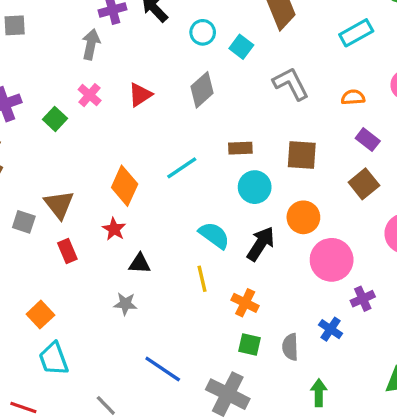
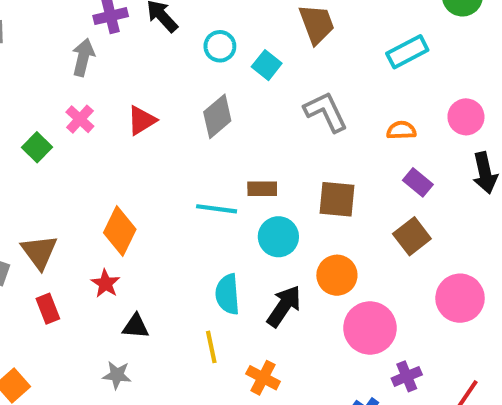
cyan line: (182, 168) -> (217, 209), moved, turned 40
cyan semicircle: (214, 235) -> (228, 294), turned -132

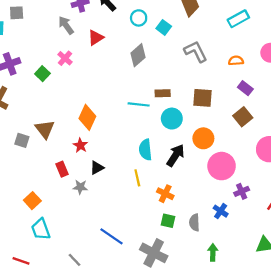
gray arrow: (83, 57) -> (66, 25), turned -48
red triangle: (142, 120) -> (96, 38), moved
red rectangle: (48, 309) -> (62, 169), moved
black triangle: (136, 326) -> (97, 168), turned -32
gray star: (117, 375) -> (80, 187), moved

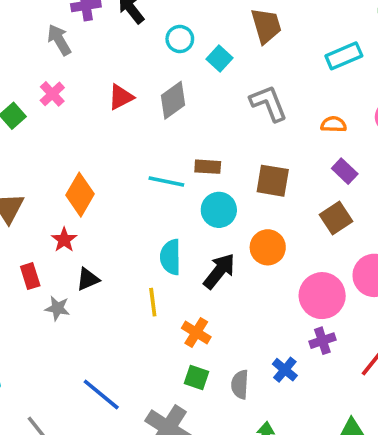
red triangle: (96, 38) -> (121, 97), moved
pink circle: (222, 166) -> (322, 296), moved

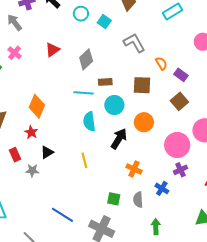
gray diamond: (173, 100) -> (86, 59), moved
orange semicircle: (334, 124) -> (161, 63), moved, turned 64
cyan semicircle: (171, 257) -> (89, 121), moved
orange cross: (196, 333) -> (134, 169), moved

